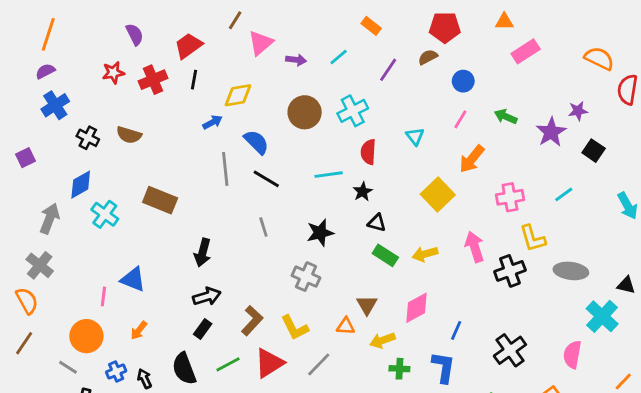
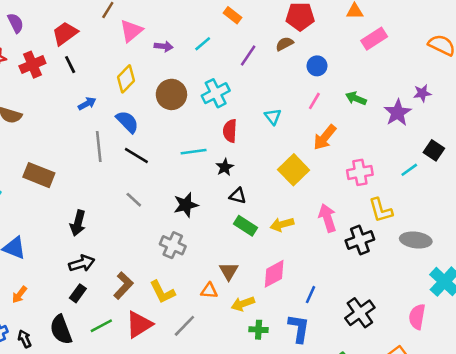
black line: (194, 80) -> (70, 65), turned -36
yellow diamond: (238, 95) -> (126, 79), moved, turned -36
black square: (594, 151) -> (434, 150), moved
gray line: (263, 227) -> (134, 200), turned -30

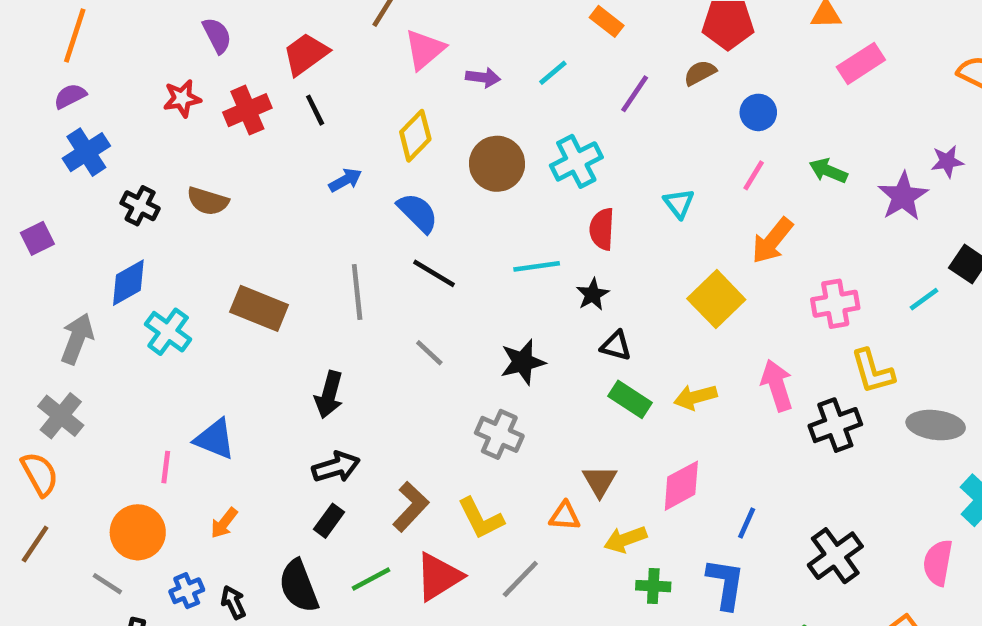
gray line: (99, 146) -> (357, 292), moved

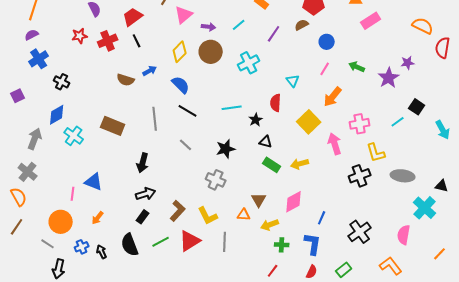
brown circle: (497, 164) -> (211, 52), moved
brown semicircle: (208, 201) -> (126, 80), moved
red semicircle: (602, 229) -> (276, 103), moved
pink arrow: (777, 385) -> (335, 144), moved
gray line: (520, 579) -> (225, 242), turned -42

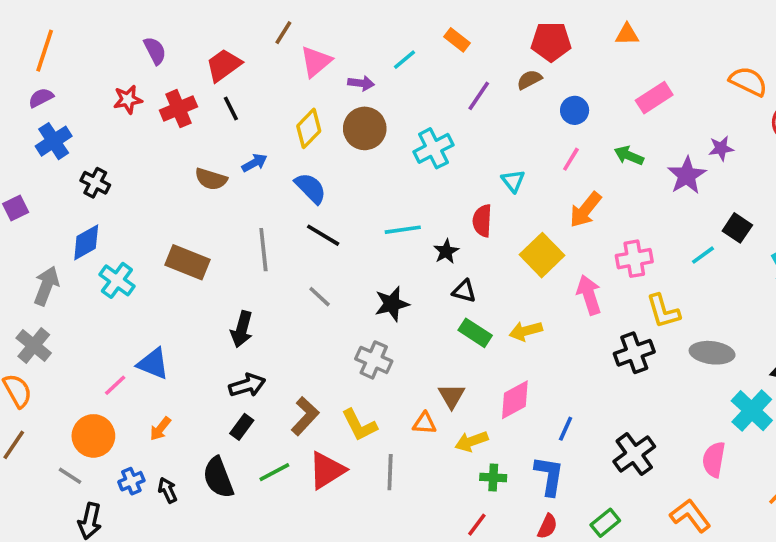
pink rectangle: (371, 21) -> (654, 98), moved
cyan line: (239, 25) -> (405, 60), moved
pink line: (73, 194) -> (115, 385), turned 40

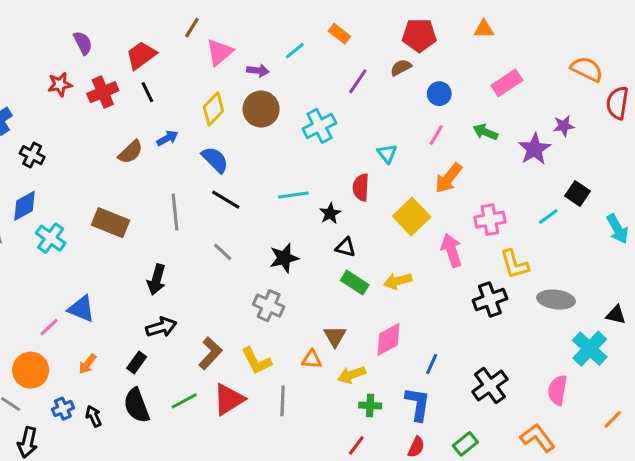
brown semicircle: (211, 179) -> (130, 152), turned -60
black rectangle: (242, 427) -> (137, 362), moved

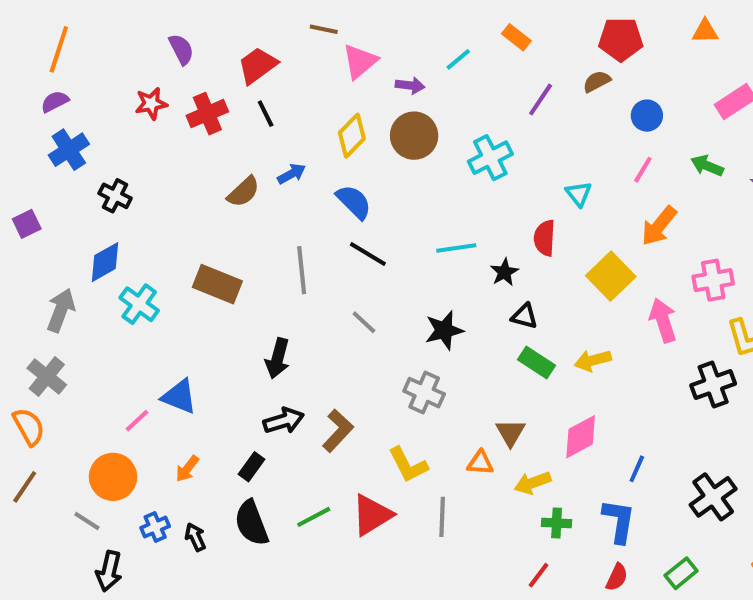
brown line: (192, 28) -> (324, 29), turned 70
brown L-shape: (210, 353) -> (338, 431), moved

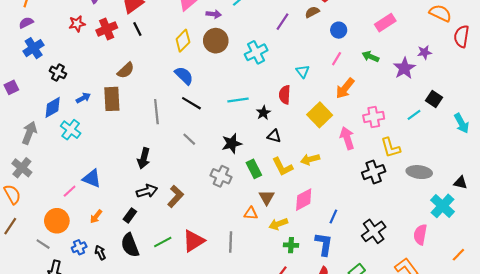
blue arrow: (292, 174) -> (83, 98), moved
brown rectangle: (217, 284) -> (112, 99), moved, turned 65
green rectangle: (537, 362) -> (254, 169), moved, turned 30
yellow L-shape: (408, 465) -> (283, 167), moved

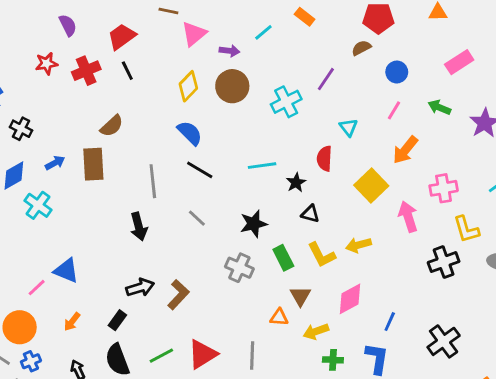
purple line: (283, 22) -> (326, 79), moved
black arrow: (144, 158) -> (139, 227), moved, turned -30
blue cross: (79, 247) -> (31, 361), moved

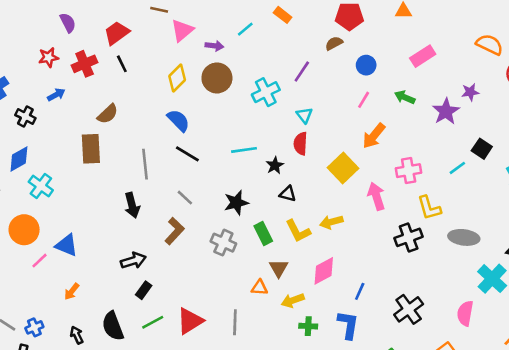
cyan triangle: (349, 127) -> (304, 115), moved
blue arrow: (55, 163) -> (56, 95), moved
brown L-shape: (178, 295) -> (175, 231), moved
black rectangle: (117, 320) -> (144, 290), moved
orange circle: (20, 327) -> (24, 230), moved

